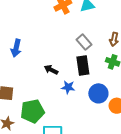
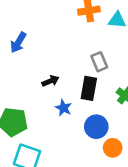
black arrow: (51, 70) -> (50, 81), turned 112

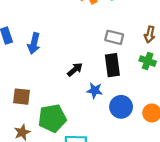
gray rectangle: (99, 62) -> (114, 37), turned -36
blue circle: (96, 127) -> (121, 107), moved

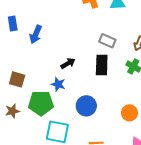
blue star: (95, 90) -> (58, 84), moved
blue circle: (121, 107) -> (86, 106), moved

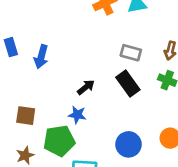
black rectangle: (102, 65) -> (128, 84), turned -30
blue circle: (86, 106) -> (128, 144), moved

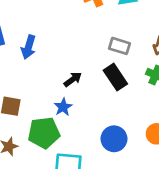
blue star: (77, 115) -> (63, 107), turned 30

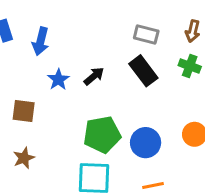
blue star: (63, 107) -> (58, 80), moved
green pentagon: (44, 133) -> (102, 135), moved

